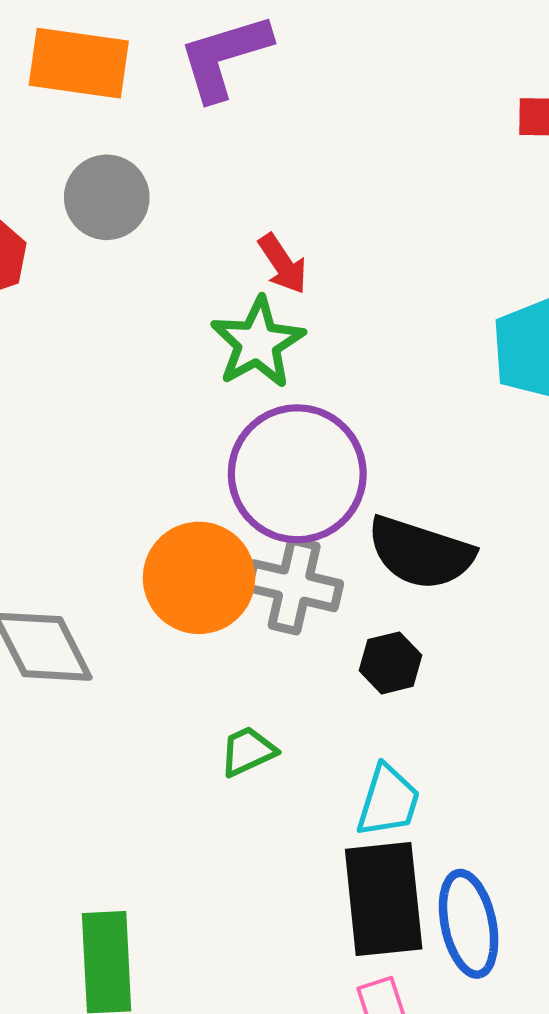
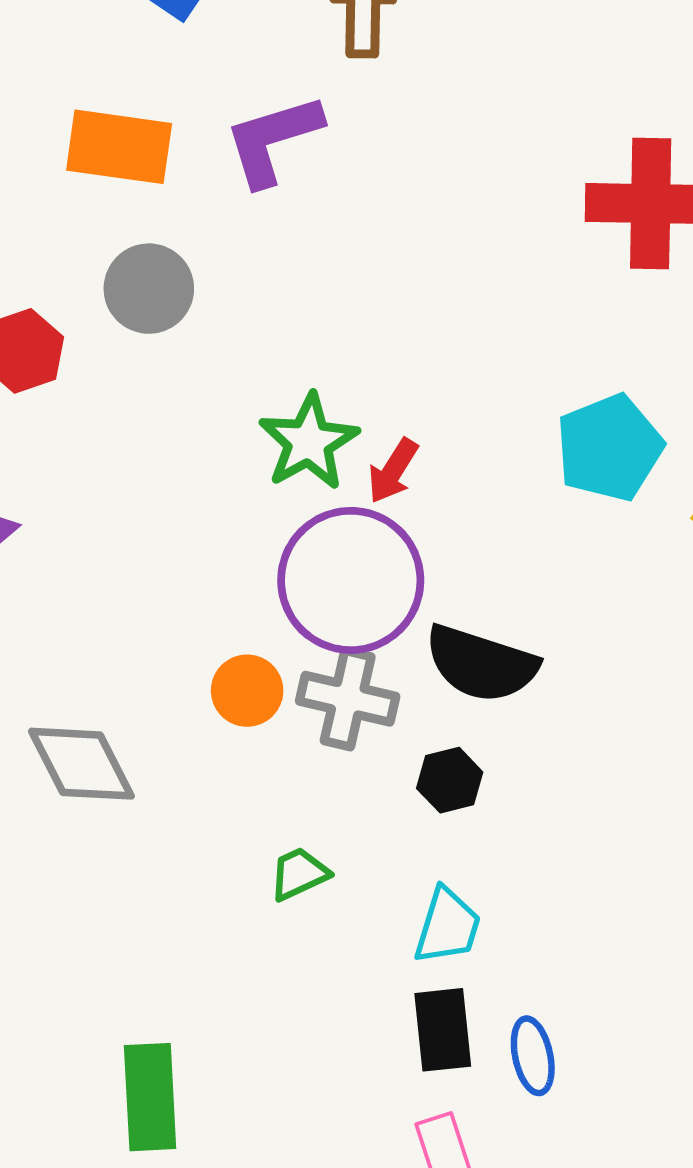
red arrow: (283, 264) -> (393, 471), moved, turned 66
orange circle: (199, 578) -> (247, 691), size x0.6
black rectangle: (384, 899) -> (443, 1030), size x0.7
blue ellipse: (469, 924) -> (533, 1056), size x0.7

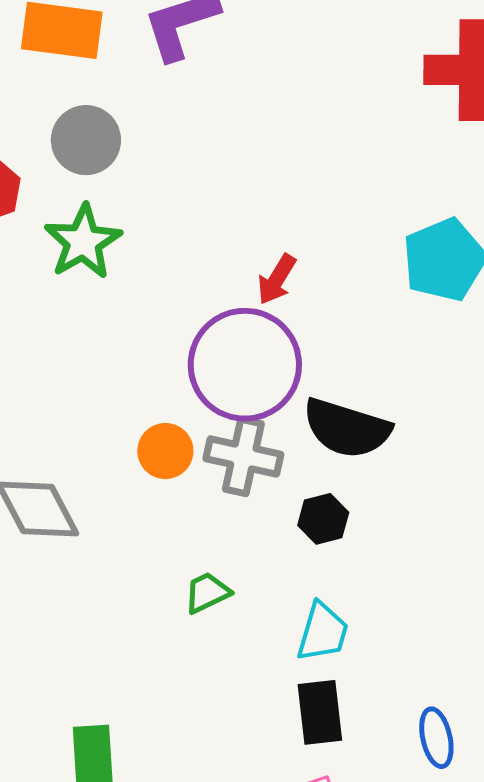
green star: (309, 442) -> (83, 242), moved
blue ellipse: (533, 1056) -> (436, 738), moved

